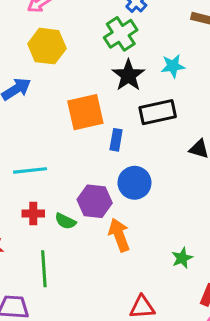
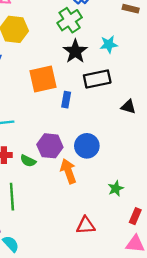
blue circle: (135, 183) -> (87, 146), moved

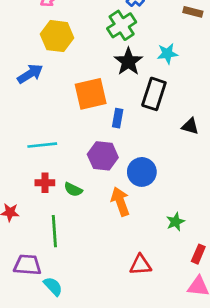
black rectangle: (97, 79) -> (154, 94), turned -60
purple hexagon: (50, 146) -> (103, 156), moved

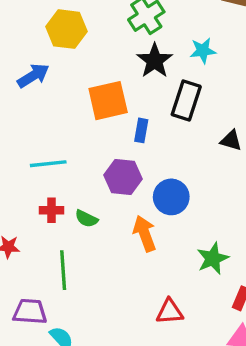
green star: (175, 222) -> (213, 258), size x1.4

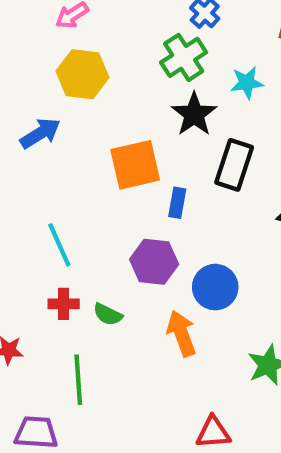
cyan star: (203, 51) -> (247, 83), moved
cyan line: (48, 164) -> (59, 245), turned 72

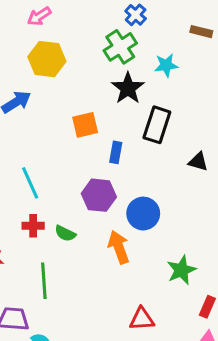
orange square: (135, 165) -> (85, 125), size x0.7

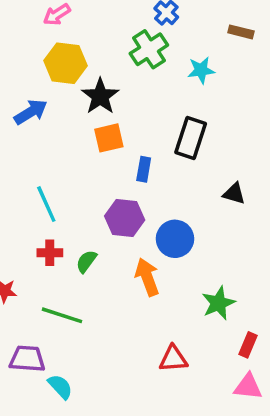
black star: (128, 88) -> (100, 96), moved
black triangle: (198, 162) -> (234, 194), moved
green semicircle: (65, 233) -> (86, 261), turned 100
green line: (44, 281) -> (62, 315), turned -68

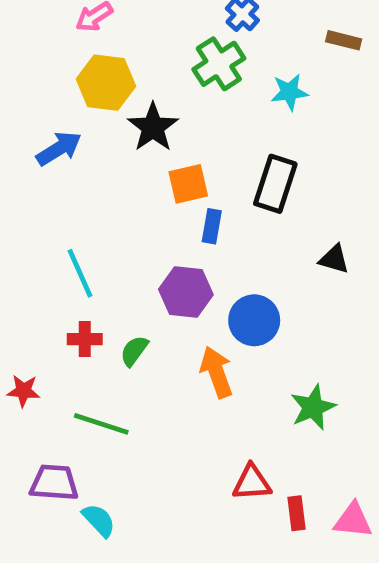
orange square: (109, 138) -> (188, 184), moved
red rectangle: (248, 345) -> (296, 513), moved, turned -30

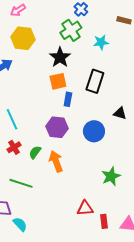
black star: (153, 127) -> (60, 57), moved
blue circle: (254, 320) -> (94, 131), moved
red cross: (85, 339) -> (14, 147), turned -32
orange arrow: (216, 372) -> (56, 161), moved

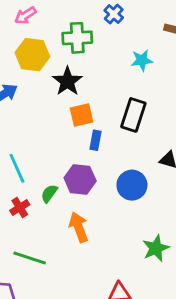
green cross: (71, 30) -> (77, 38), moved, turned 30
black star: (60, 57) -> (67, 81), moved
green semicircle: (35, 152) -> (49, 194), moved

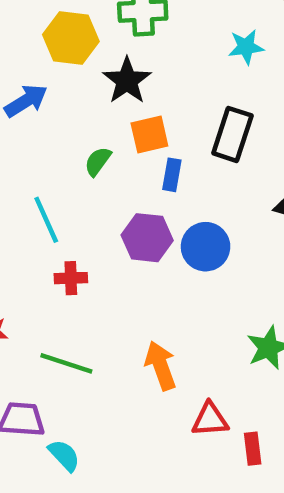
blue circle: (132, 185) -> (206, 247), moved
green semicircle: (49, 194) -> (98, 161), moved
red cross: (20, 208) -> (71, 278), moved, turned 30
orange arrow: (79, 227) -> (161, 366), moved

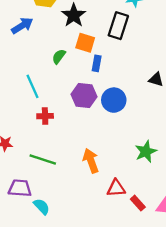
orange square: (149, 134) -> (85, 43), turned 30
black rectangle: (232, 134) -> (118, 26), moved
red rectangle: (253, 449) -> (138, 203), turned -35

